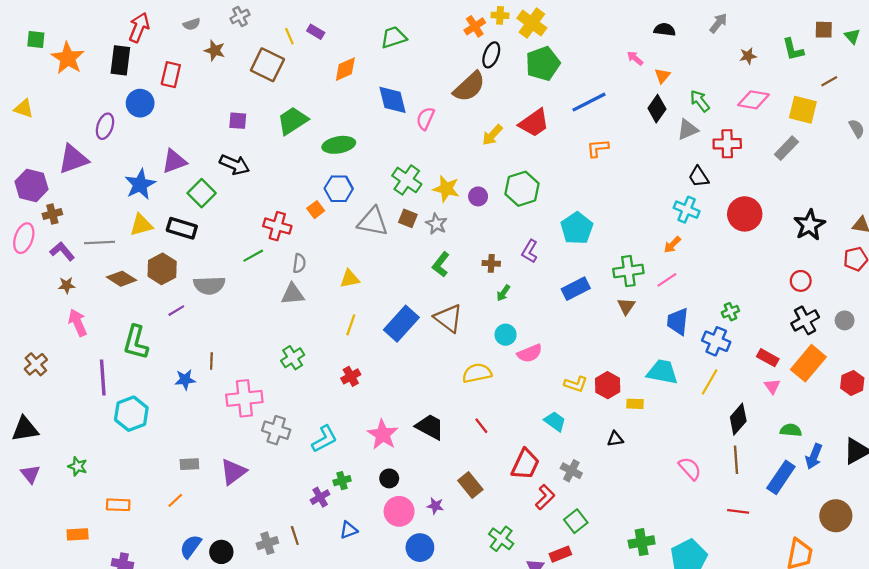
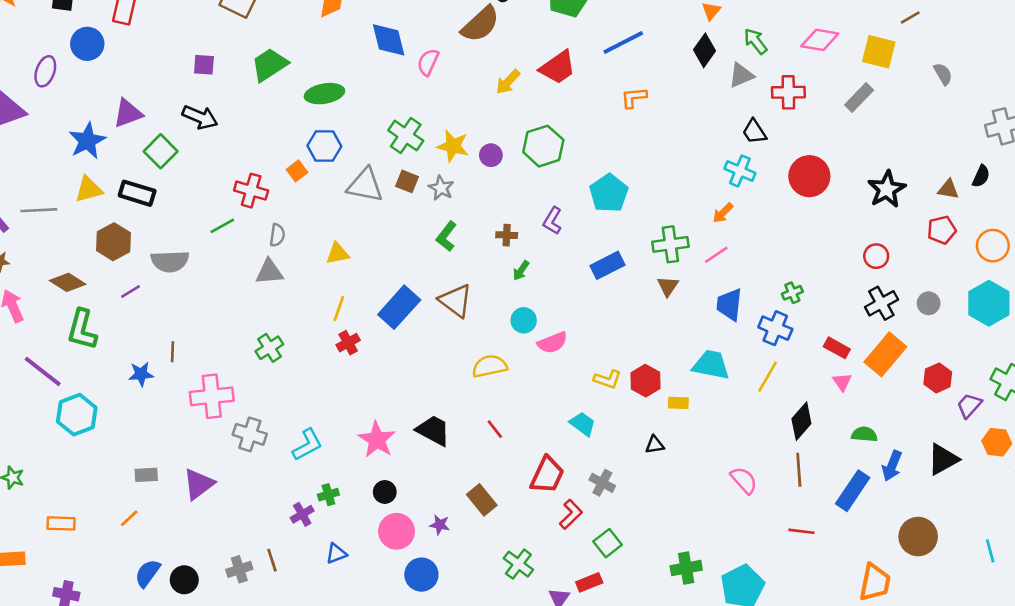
brown diamond: (121, 279) -> (68, 282), moved
red cross: (351, 376) -> (348, 343), moved
purple line: (103, 377) -> (43, 371), turned -48

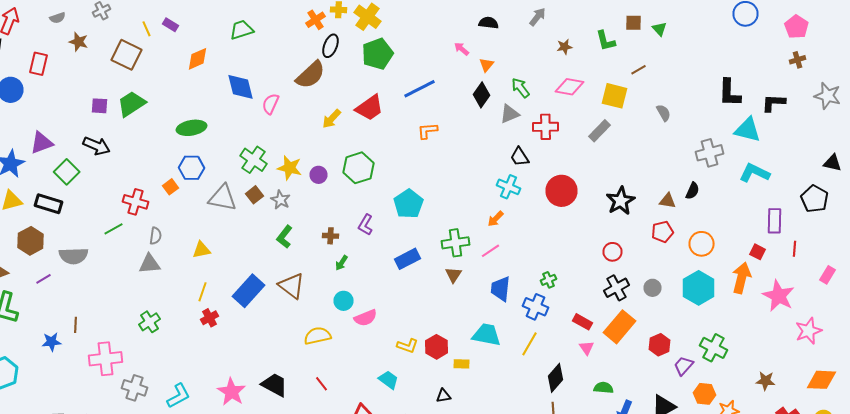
green trapezoid: (269, 65) -> (132, 104), moved
brown square: (407, 181) -> (254, 195), turned 30

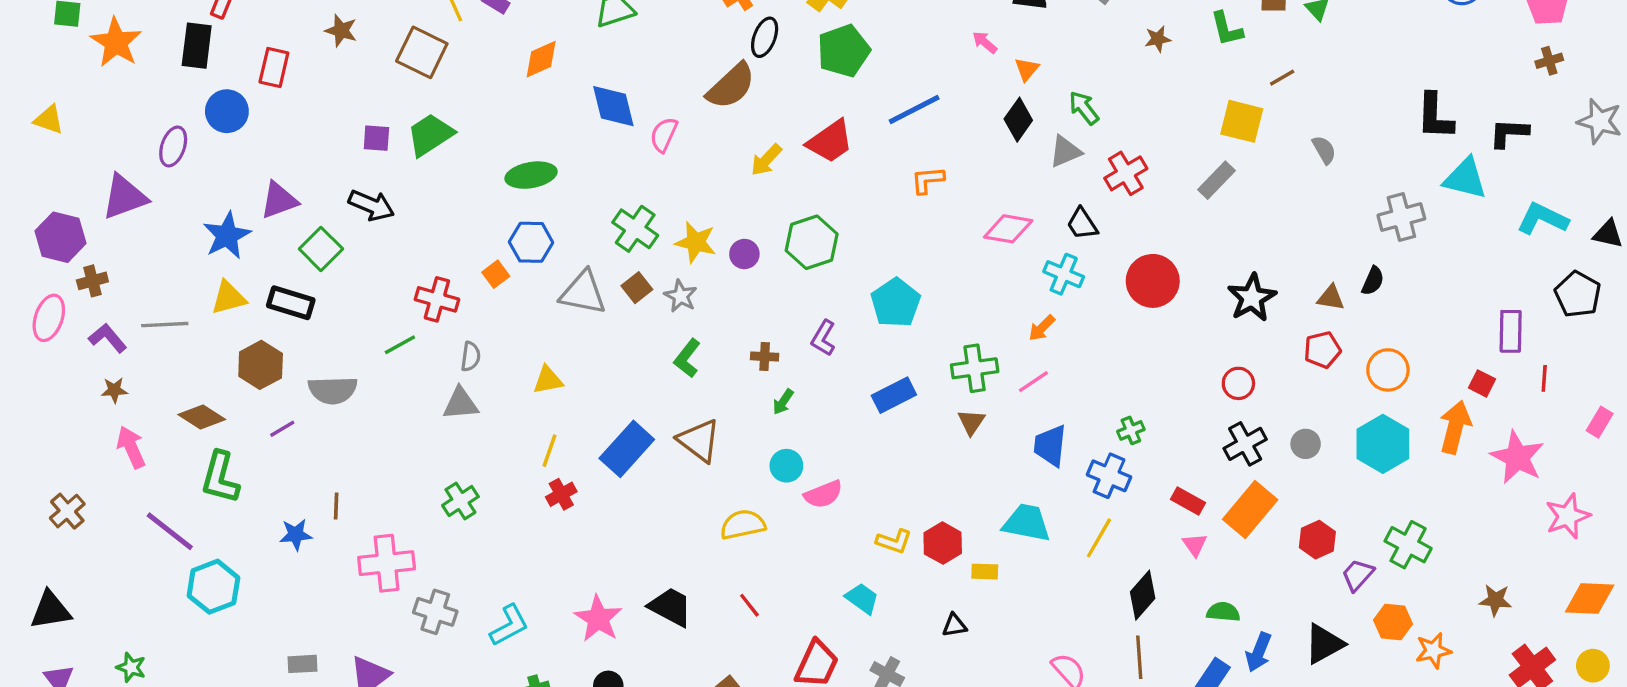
pink diamond: (570, 87) -> (1008, 229), moved
red cross: (546, 127) -> (1126, 173), turned -30
cyan L-shape: (754, 173) -> (1543, 219), moved

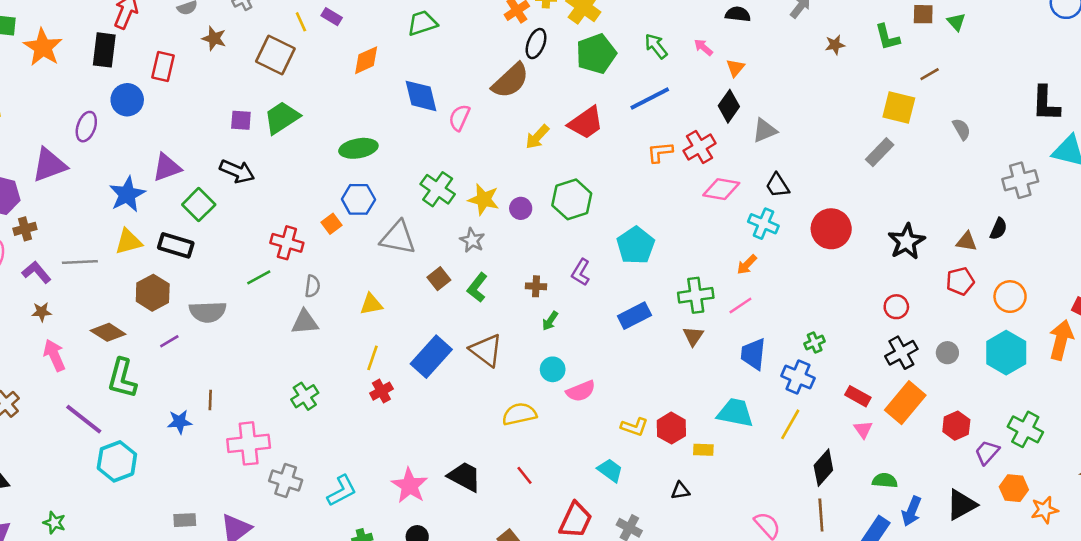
green arrow: (1084, 108) -> (656, 46), moved
red cross: (1126, 173) -> (700, 147), moved
brown square: (637, 288) -> (439, 279), moved

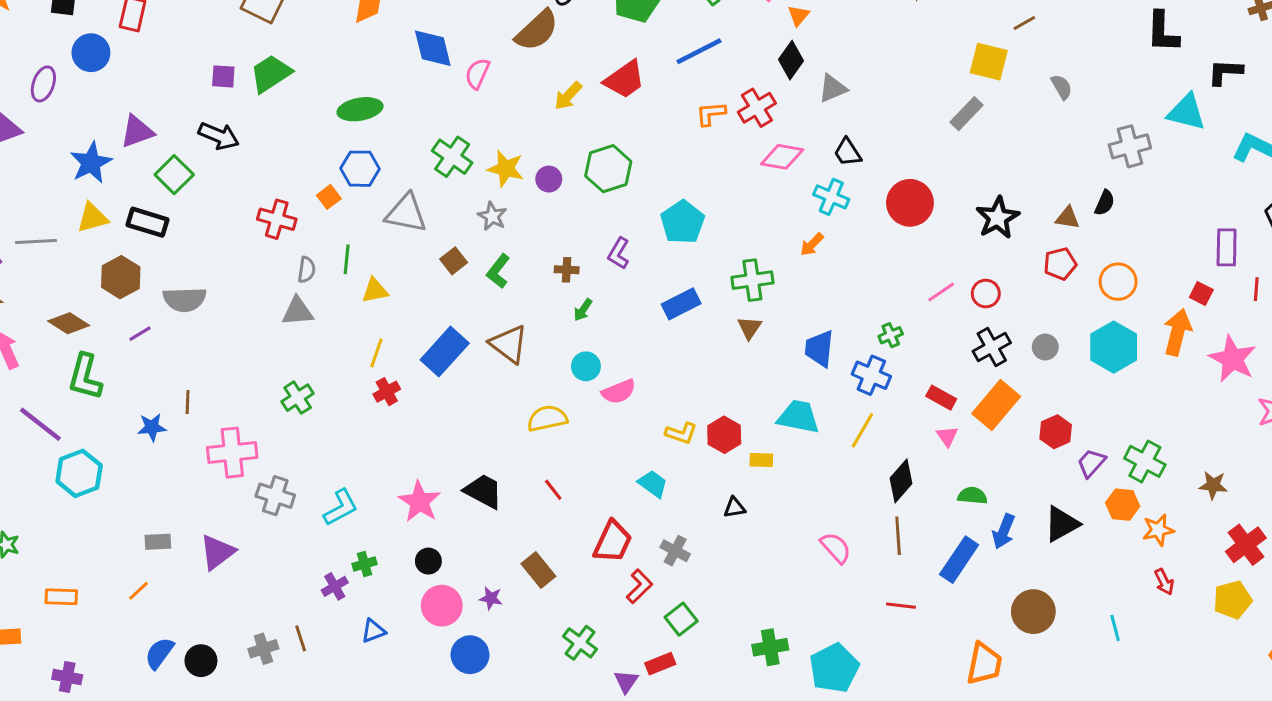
black L-shape: (1046, 104) -> (1163, 32), moved
green line: (259, 277) -> (347, 259), moved, turned -55
pink line: (740, 305) -> (941, 292), moved
green cross: (1025, 429) -> (1145, 461), moved

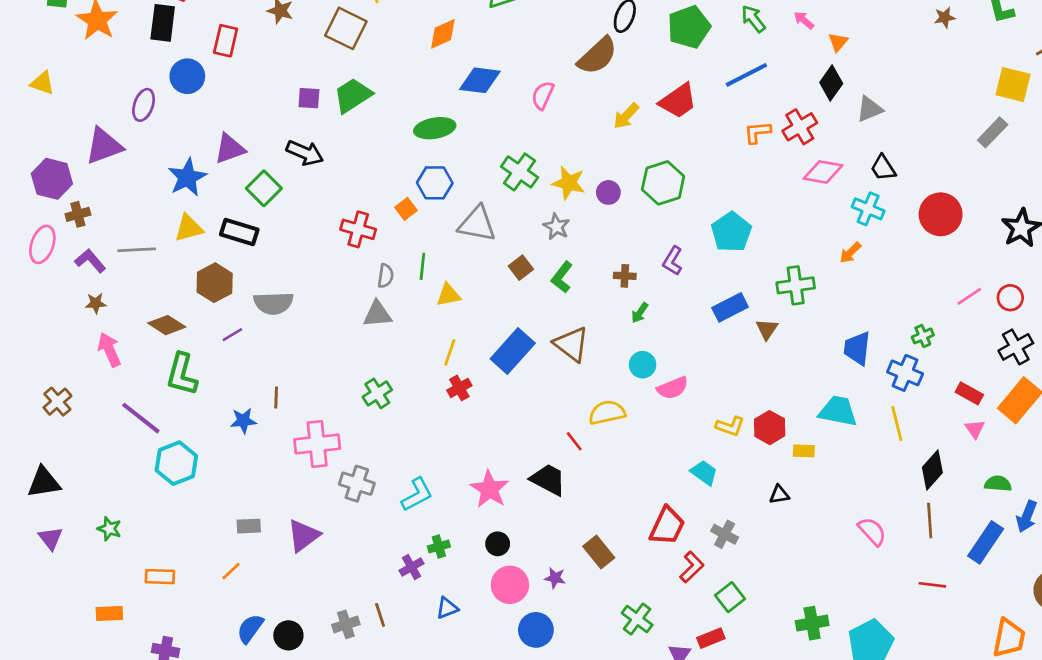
blue diamond: (433, 48) -> (480, 80), moved, turned -69
brown triangle: (749, 328) -> (767, 329), moved
yellow line: (862, 430) -> (897, 423), turned -44
red line: (553, 490) -> (574, 441), moved

